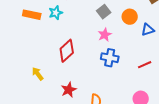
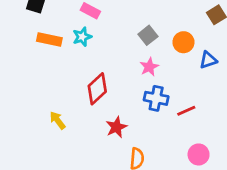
red line: (145, 65) -> (186, 111), moved
red star: (69, 90) -> (116, 127), moved

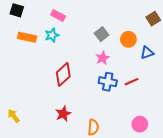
red line: (186, 111) -> (132, 82), moved
yellow arrow: (58, 120) -> (14, 116), moved
red star: (116, 127) -> (63, 114), moved

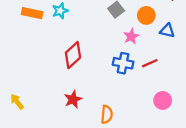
blue triangle: (147, 53) -> (167, 31), turned 32
pink star: (103, 58) -> (131, 36), moved
pink circle: (140, 124) -> (163, 100), moved

